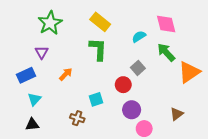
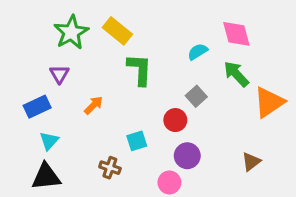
yellow rectangle: (100, 22) -> (117, 31), moved
black triangle: (32, 124) -> (46, 177), size x1.5
pink circle: (144, 129) -> (169, 182), moved

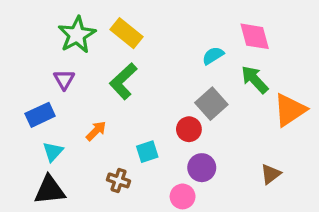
green L-shape: (140, 70) -> (123, 81), moved, turned -136
gray square: (196, 96) -> (211, 104), size x1.4
orange arrow: (94, 105) -> (96, 131), moved

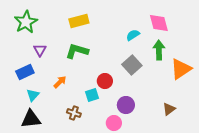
yellow rectangle: (126, 33) -> (79, 21), turned -54
green star: (77, 35) -> (26, 22), moved
green arrow: (255, 80) -> (159, 50), turned 42
green L-shape: (123, 81) -> (77, 51), turned 60
red circle: (189, 129) -> (105, 81), moved

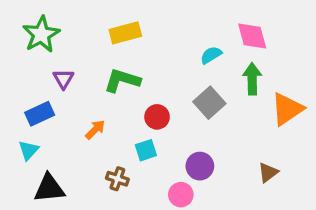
red circle: (105, 81) -> (157, 117), moved
cyan triangle: (33, 95) -> (29, 150), moved

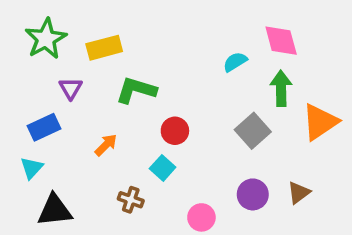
yellow rectangle: (125, 33) -> (104, 48), moved
gray square: (209, 103) -> (253, 131), moved
cyan square: (146, 150) -> (163, 168), turned -30
purple circle: (200, 166) -> (253, 194), moved

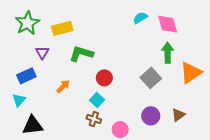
cyan semicircle: (235, 62) -> (140, 18), moved
brown cross: (131, 200) -> (94, 119), moved

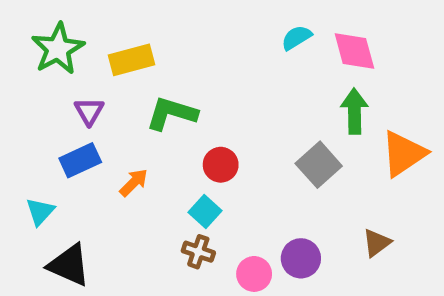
blue rectangle: (26, 76) -> (80, 160), moved
purple circle: (151, 116) -> (301, 258), moved
black triangle: (33, 125) -> (69, 265), turned 30

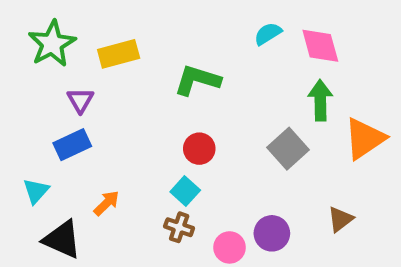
green L-shape: (172, 113) -> (197, 80), moved
orange arrow: (134, 183) -> (106, 203), moved

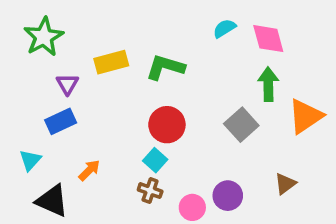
yellow rectangle: (119, 54) -> (111, 62), moved
red circle: (199, 149) -> (167, 125), size x1.4

